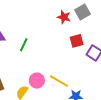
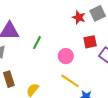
pink circle: (37, 81) -> (66, 56), moved

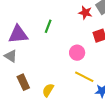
green line: (37, 43) -> (48, 26), moved

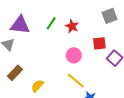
red star: (85, 13) -> (72, 26), moved
brown rectangle: (23, 82) -> (15, 73), turned 56

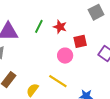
red square: (99, 43) -> (80, 41), moved
yellow line: (76, 80) -> (58, 81), moved

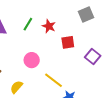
pink circle: (65, 56) -> (32, 60), moved
yellow line: (58, 81) -> (53, 80), moved

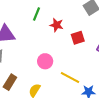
green line: (28, 24) -> (37, 14), moved

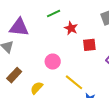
green line: (37, 14) -> (54, 13), turned 32

